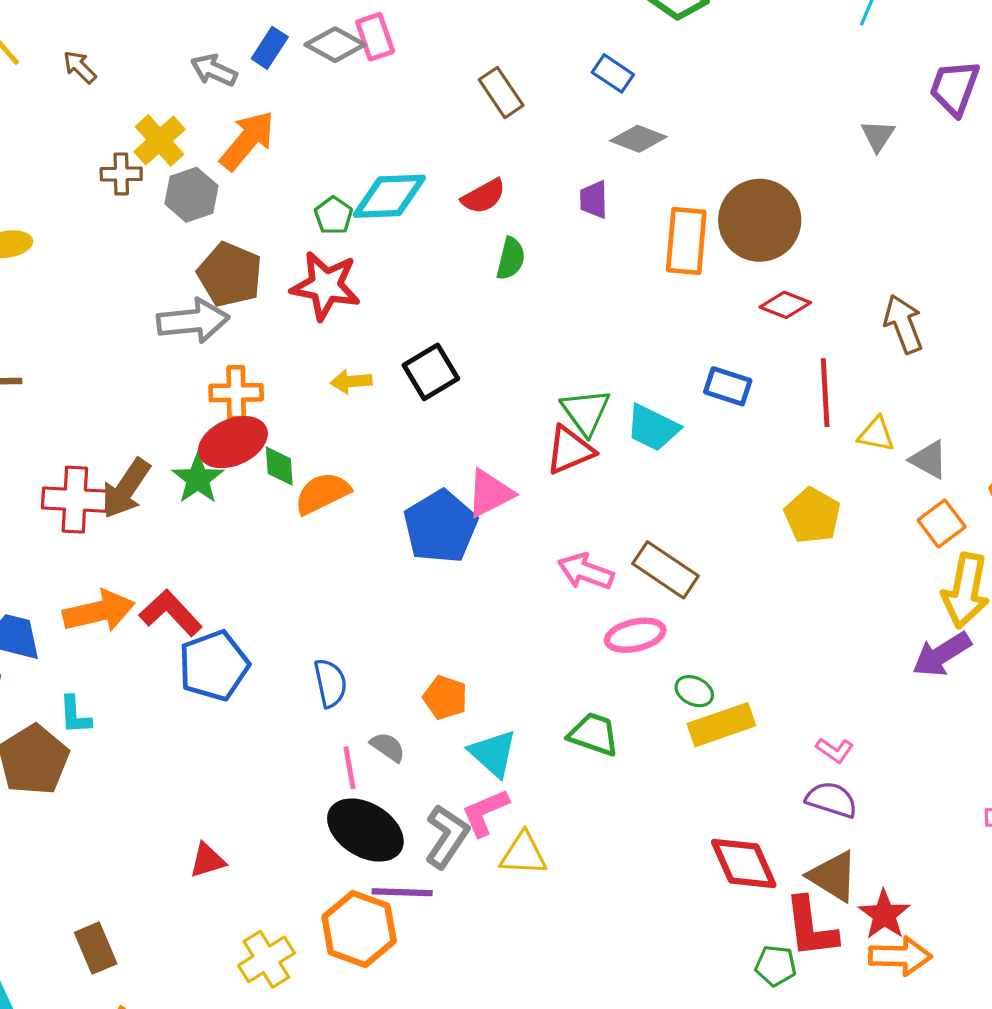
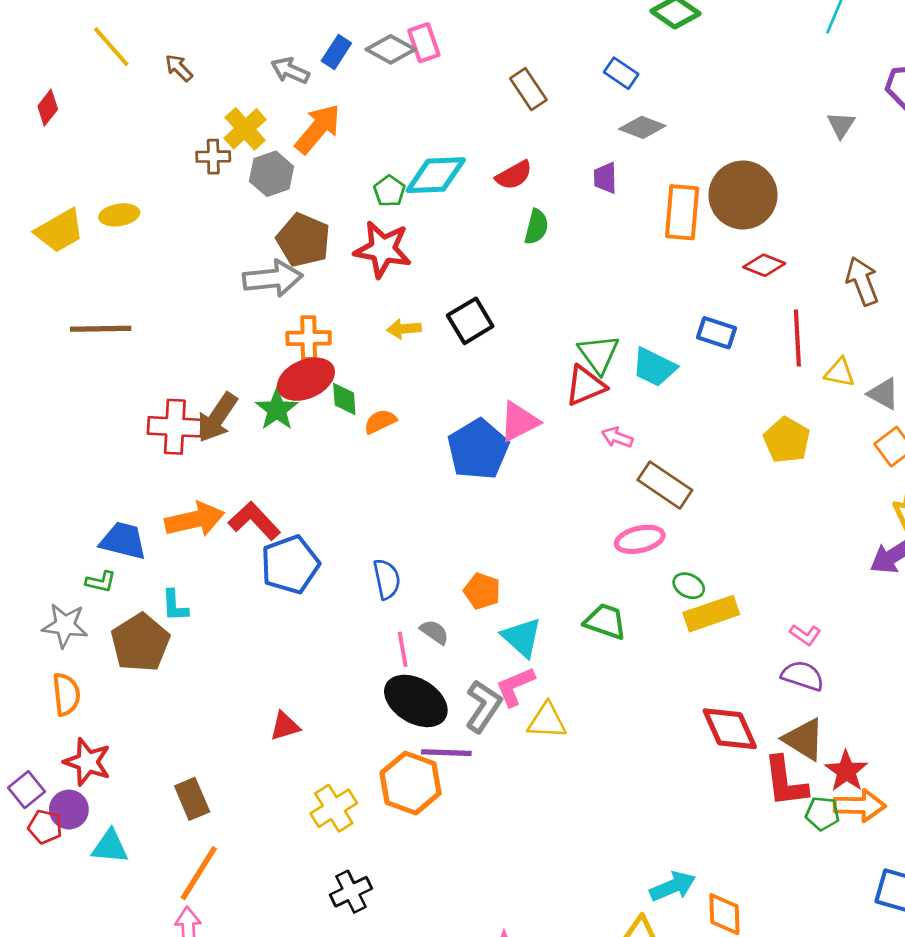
orange semicircle: (322, 493) -> (380, 421), size x0.7
pink arrow: (586, 571) -> (617, 437), moved, size x0.7
green pentagon: (776, 966) -> (822, 814), moved

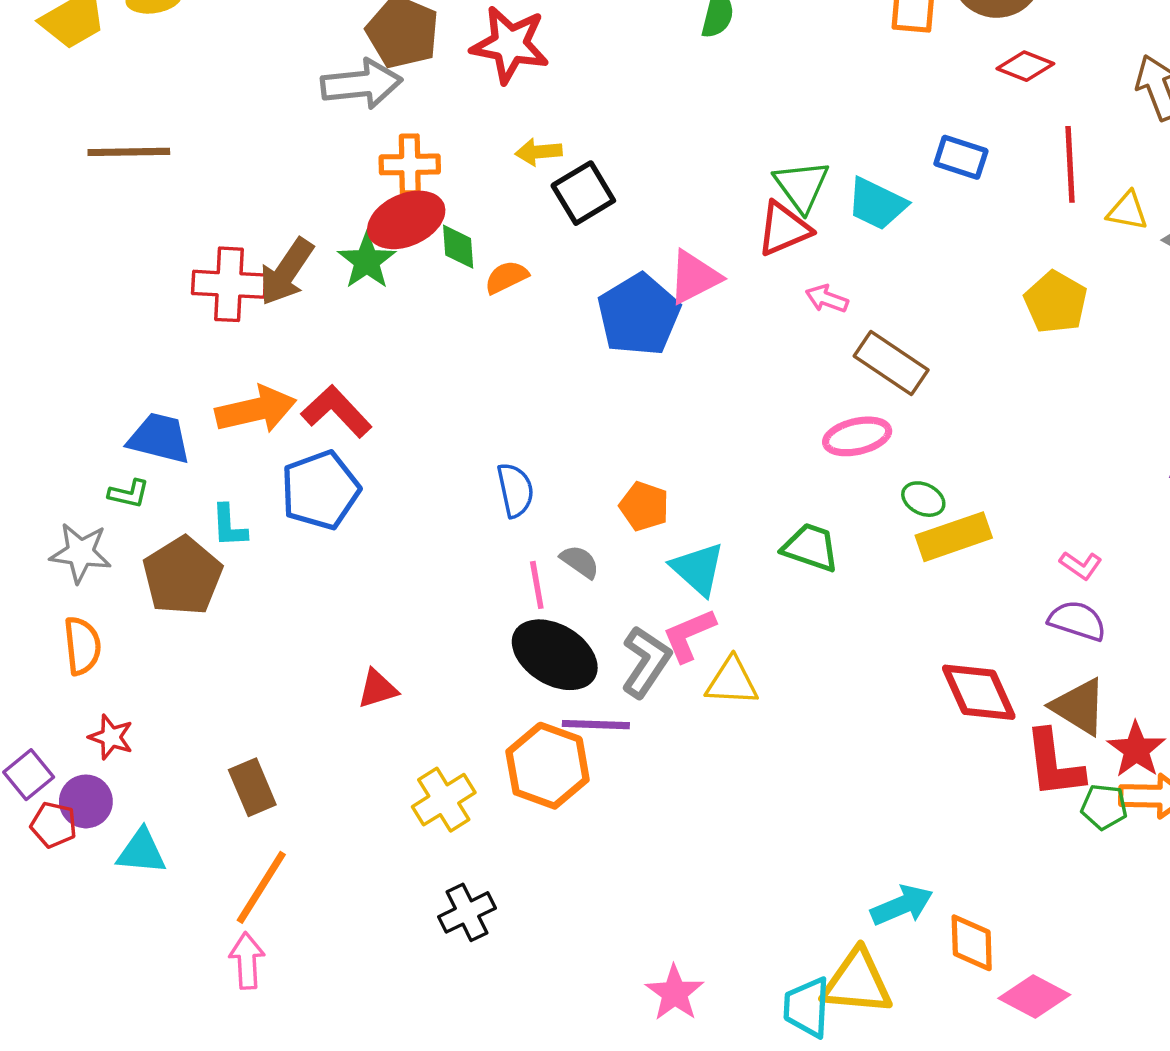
black square: (470, 321) -> (583, 193), moved
blue pentagon: (290, 565) -> (320, 490), moved
red star: (87, 762) -> (111, 737), size x0.7

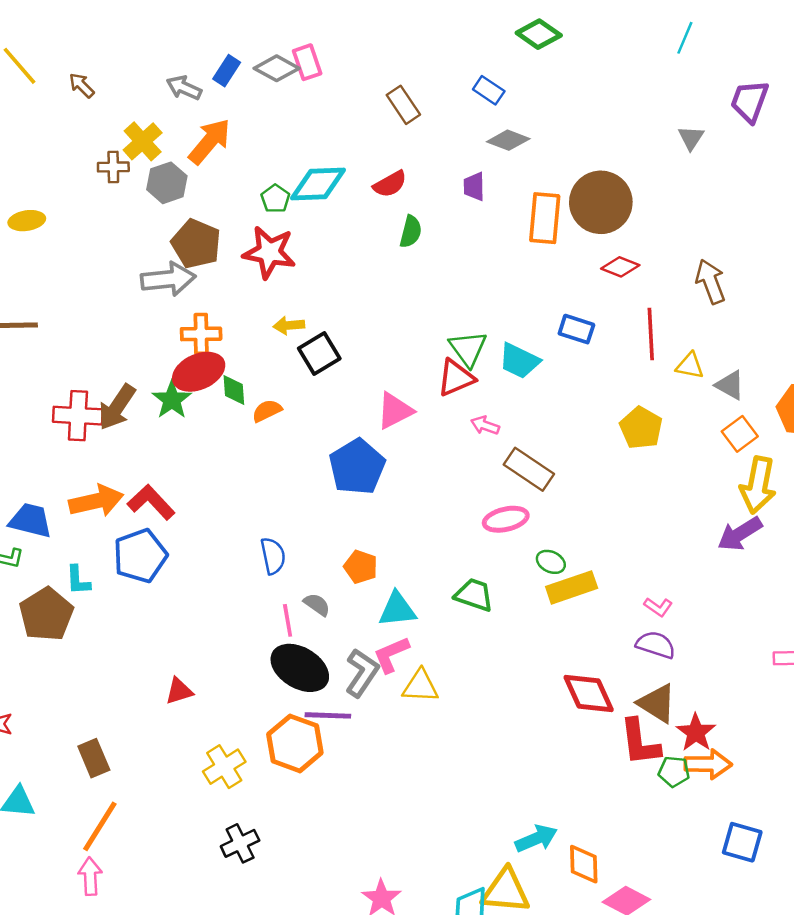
blue pentagon: (639, 315) -> (357, 467), moved
cyan triangle: (698, 569) -> (397, 609), turned -48

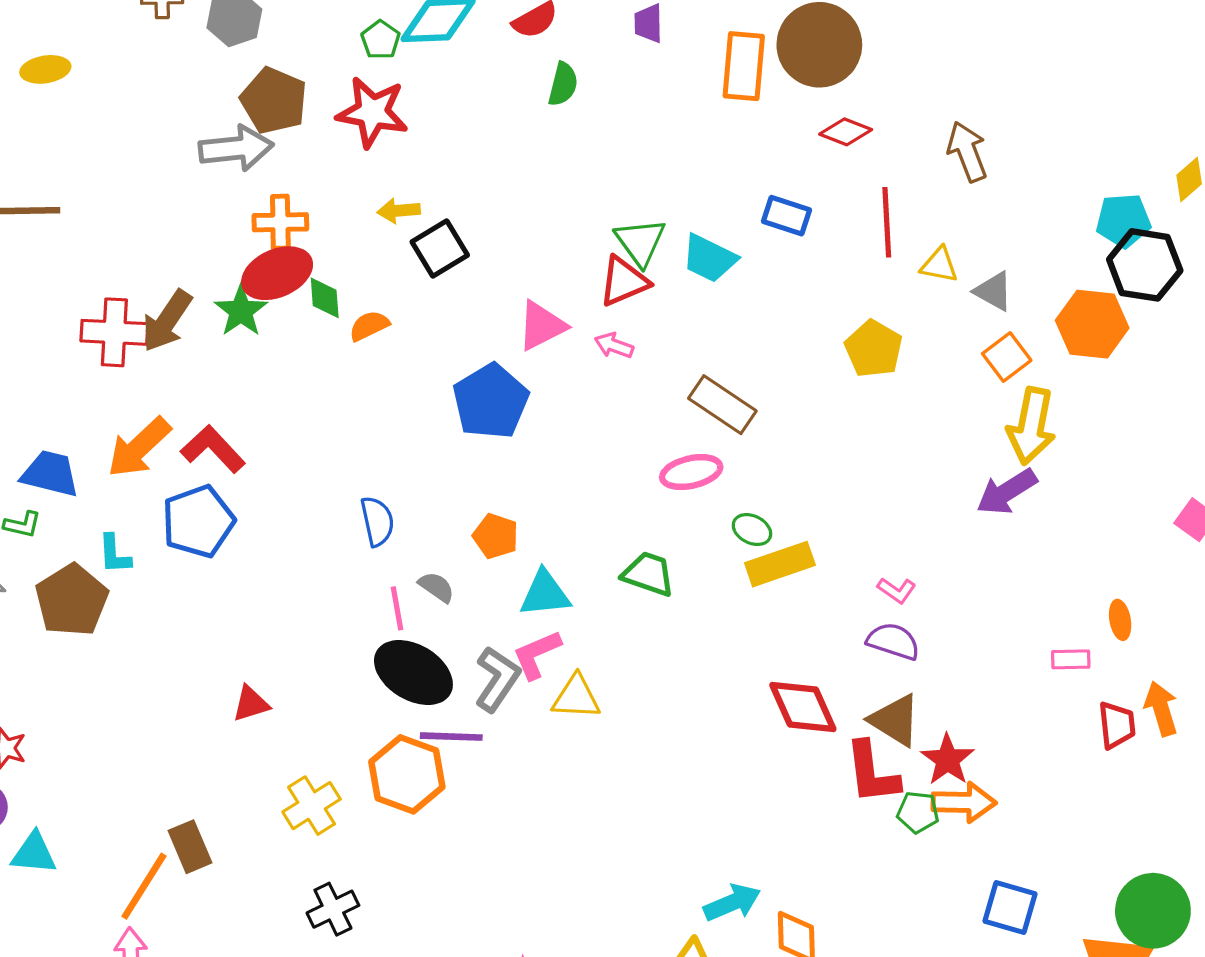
pink arrow: (485, 425) -> (614, 345), moved
orange arrow: (96, 501) -> (139, 447), turned 150
brown rectangle: (94, 758) -> (190, 847), moved

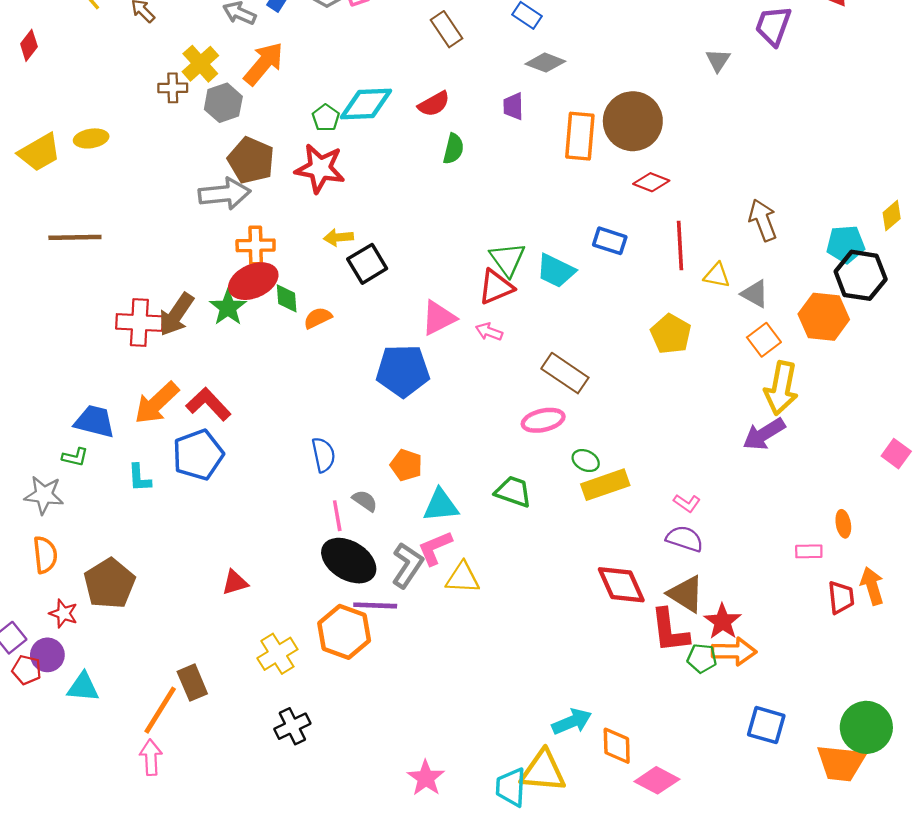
brown arrow: (967, 152) -> (763, 220), moved
blue pentagon: (491, 401) -> (403, 371), turned 30
brown pentagon: (72, 600) -> (109, 584), moved

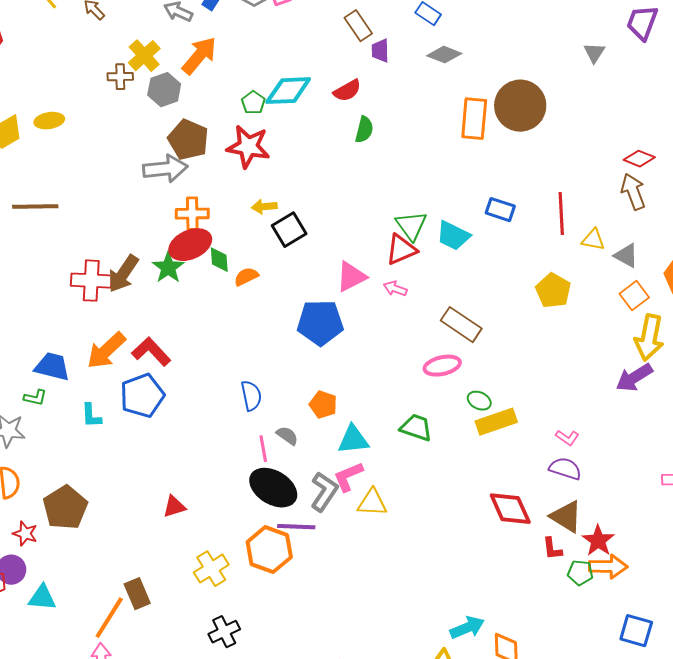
purple trapezoid: (513, 106) -> (380, 51), moved
red diamond: (651, 182) -> (639, 159), moved
red L-shape: (670, 631) -> (552, 549), size x0.6

